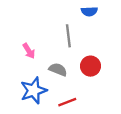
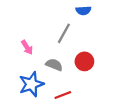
gray line: (68, 36) -> (64, 33), turned 36

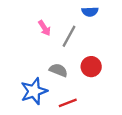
pink arrow: (27, 47) -> (44, 28), moved

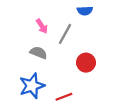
gray semicircle: (58, 70) -> (39, 53), moved

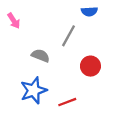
pink arrow: (42, 26) -> (14, 21), moved

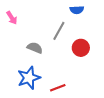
red circle: (90, 66) -> (81, 48), moved

